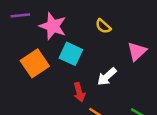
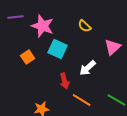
orange square: (35, 63) -> (28, 57), size x0.6

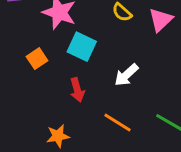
pink triangle: (113, 47) -> (161, 20), moved
red arrow: (65, 81) -> (77, 90), moved

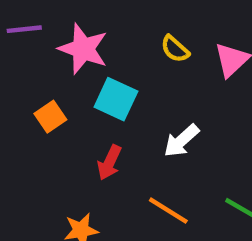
red arrow: (77, 90) -> (109, 162), turned 40

